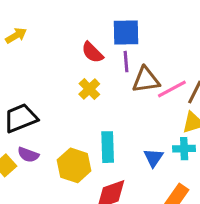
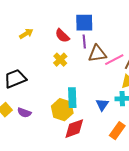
yellow arrow: (16, 36) -> (26, 34), moved
purple semicircle: (28, 155) -> (24, 113), moved
yellow hexagon: (74, 165) -> (62, 110), moved

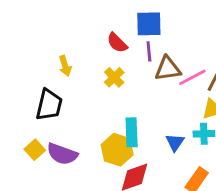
yellow arrow: (26, 34) -> (65, 66), moved, turned 104
black trapezoid: (15, 79) -> (49, 105), turned 125
purple semicircle: (24, 113) -> (62, 154), size x1.5

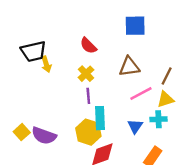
blue square: (149, 24) -> (135, 26), moved
purple line: (149, 51) -> (88, 96), moved
pink line: (192, 77) -> (141, 94), moved
black trapezoid: (49, 105) -> (33, 51), moved, turned 64

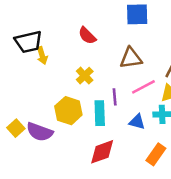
yellow cross: (86, 74) -> (85, 76), moved
purple line: (88, 96) -> (115, 97), moved
blue triangle: (135, 126) -> (137, 122), turned -49
yellow hexagon: (88, 132) -> (68, 111), moved

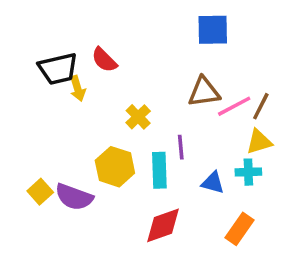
red semicircle: (87, 36) -> (104, 60), moved
pink line: (143, 87) -> (234, 106), moved

